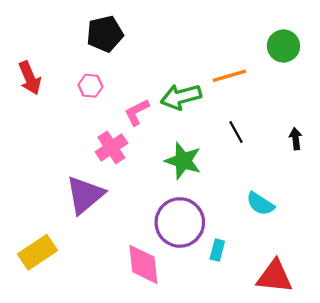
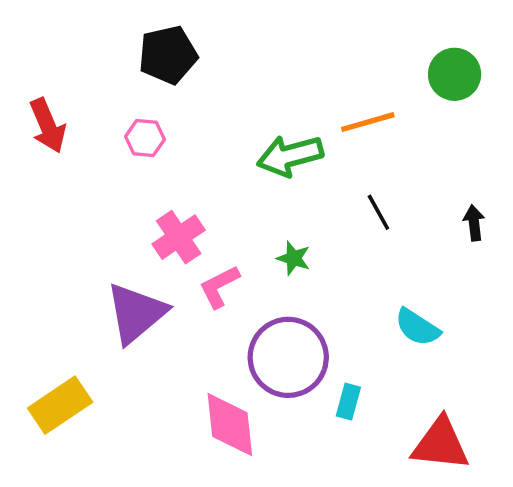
pink L-shape: (137, 112) -> (219, 287), moved
green star: (183, 161) -> (294, 258), size x0.6

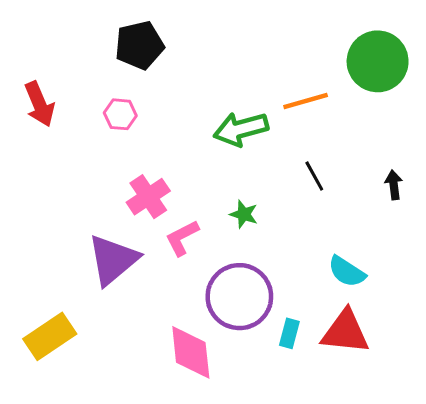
green circle: (455, 74) -> (378, 61), size x1.4
red triangle: (440, 444) -> (345, 332), moved

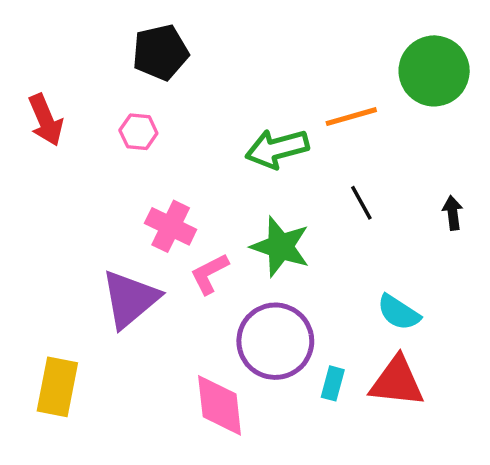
pink cross: (148, 197) -> (171, 226), turned -30
green star: (244, 214) -> (280, 247), size x1.8
yellow rectangle: (50, 336) -> (57, 387), turned -45

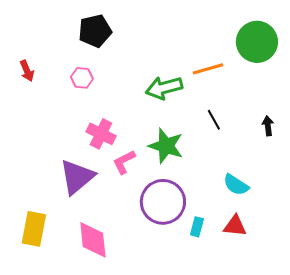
red arrow: (46, 120) -> (27, 71), size x0.7
red triangle: (397, 382) -> (235, 226), size x0.7
pink diamond: (220, 405) -> (93, 240), moved

